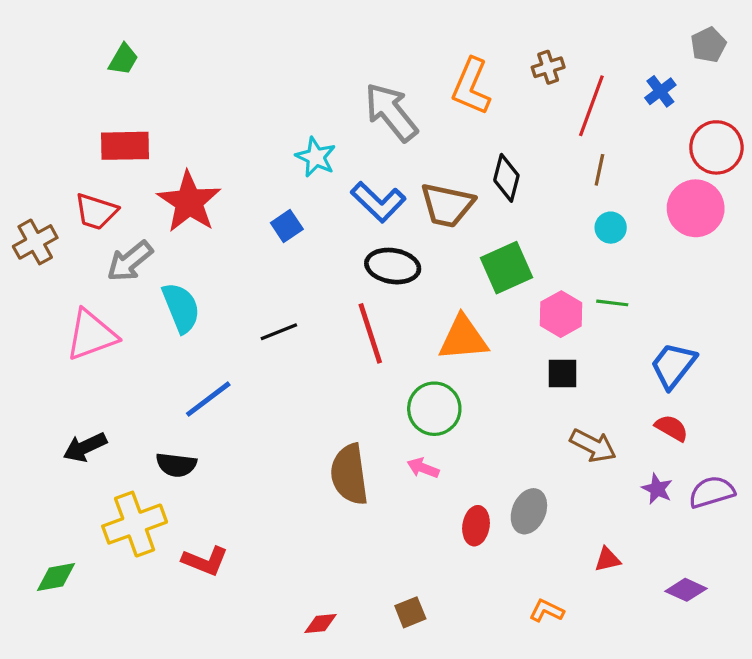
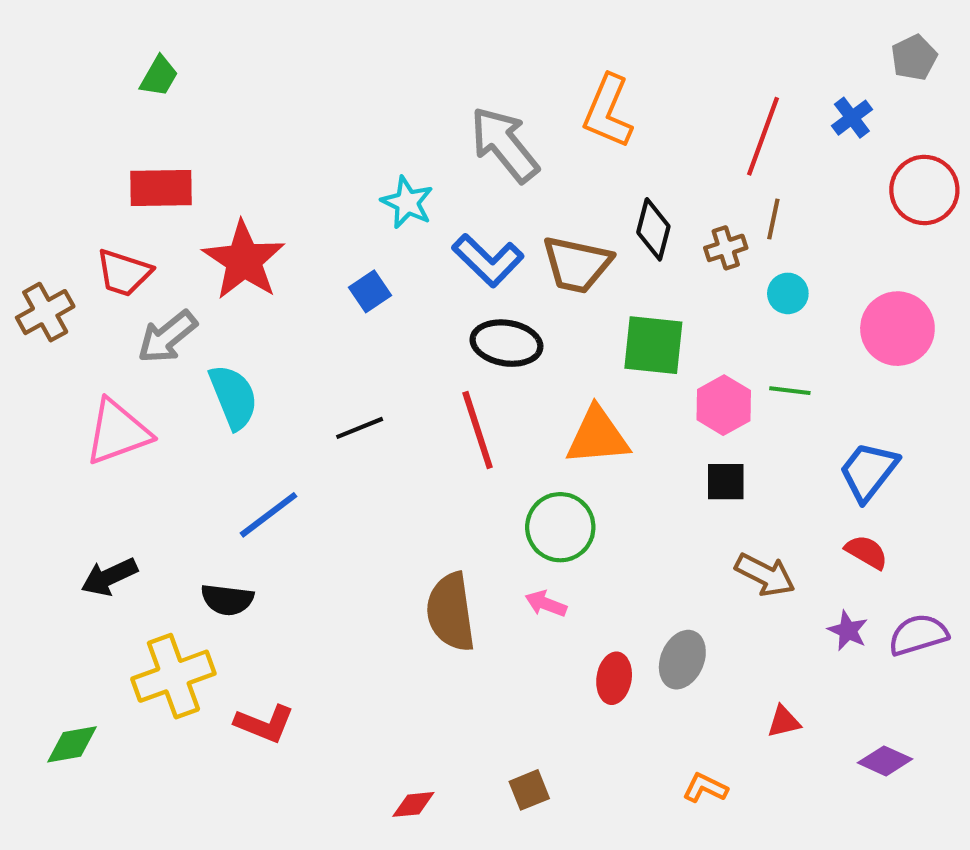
brown cross: (548, 67) -> (726, 248), moved
pink circle: (696, 208) -> (897, 329), moved
green square: (506, 268) -> (653, 345), turned 30

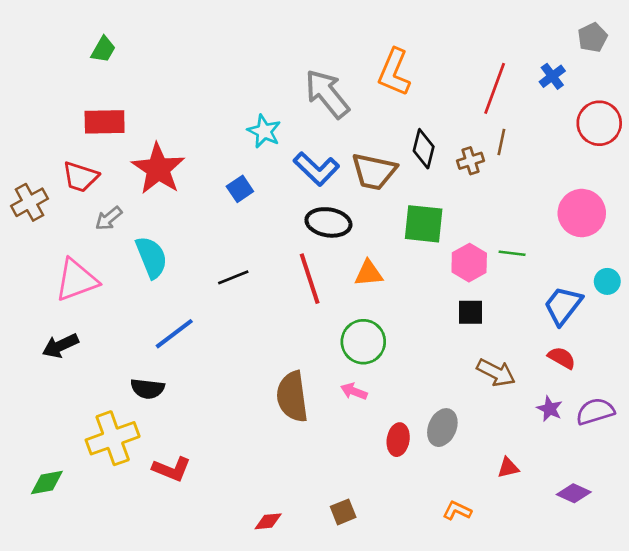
cyan circle: (788, 293) -> (607, 281), moved
gray arrow: (167, 337) -> (109, 218), size x0.7
orange triangle: (598, 436) -> (369, 273), moved, size x0.7
black arrow: (109, 577) -> (60, 346), moved

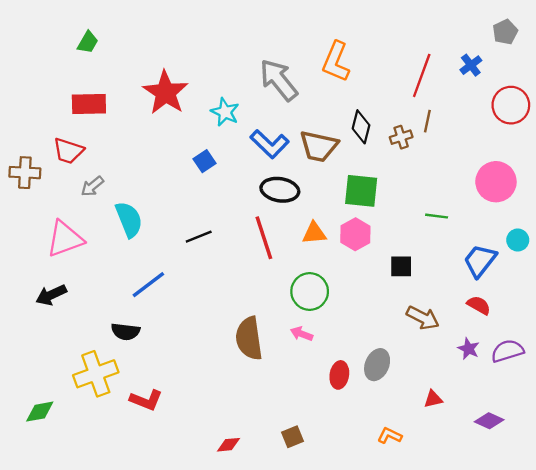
red star: (158, 169) -> (166, 93), moved
brown cross: (29, 202) -> (25, 173), turned 32
pink hexagon: (469, 263) -> (355, 234), moved

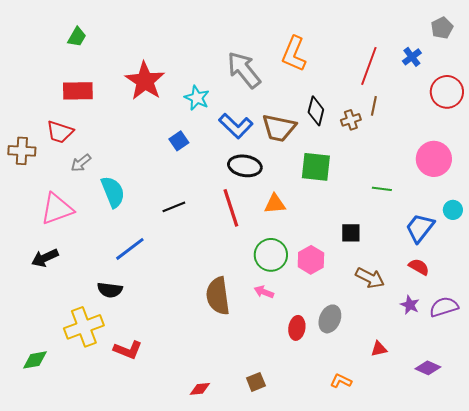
pink hexagon: (355, 234) -> (311, 260), moved

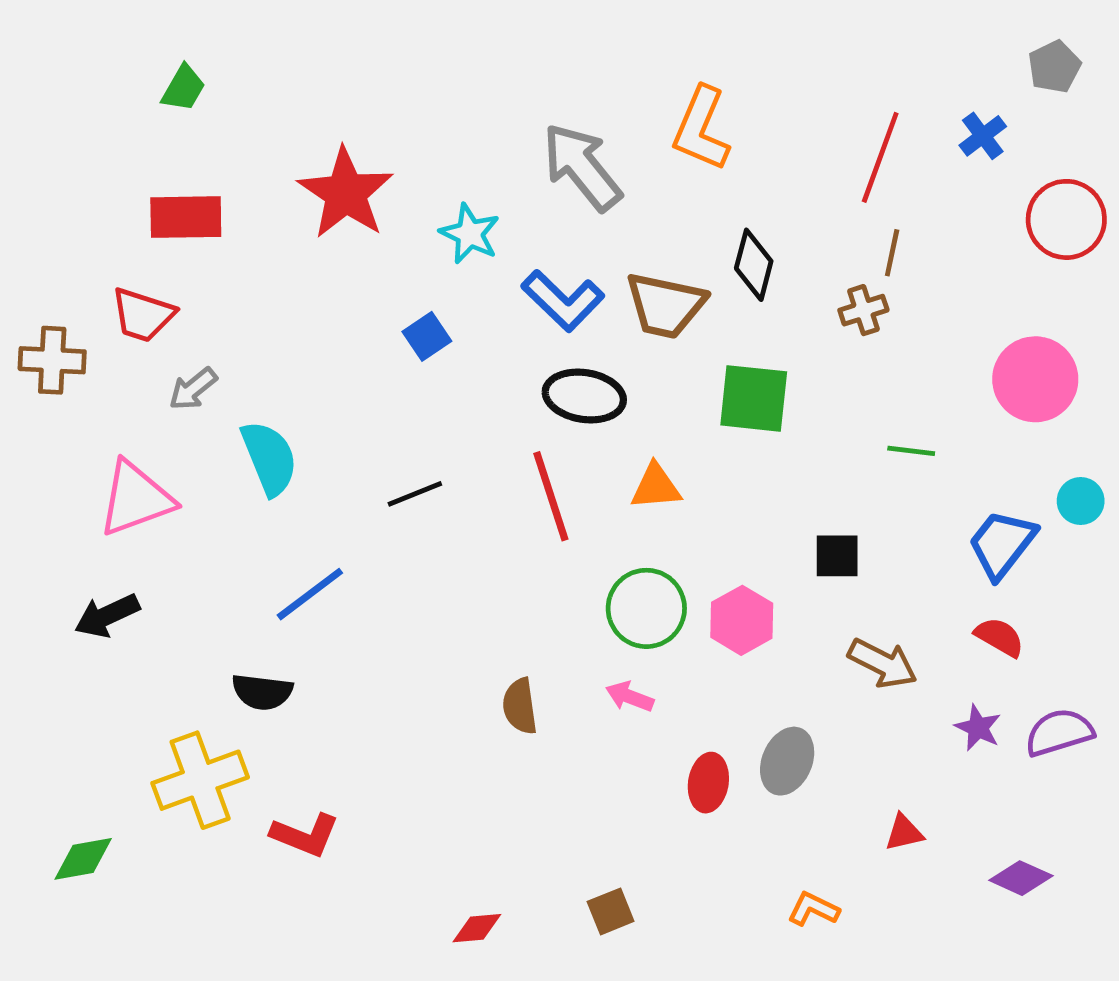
brown cross: (351, 120) -> (863, 310), moved
brown semicircle: (218, 296) -> (520, 706), size x0.6

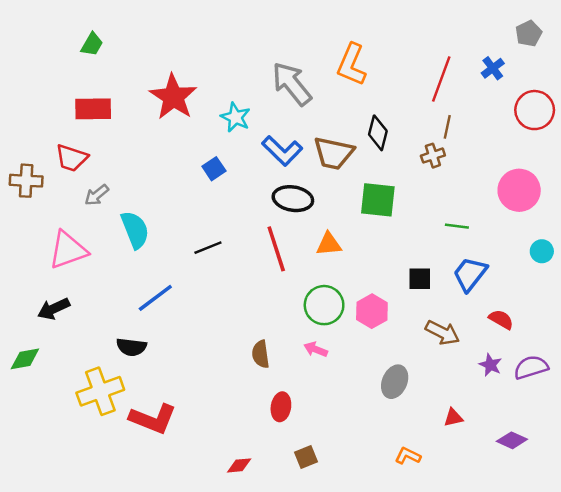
blue trapezoid: (1002, 544) -> (470, 274), moved
red ellipse: (708, 783) -> (281, 407), moved
red L-shape: (305, 835) -> (153, 419), size x1.4
green diamond: (83, 859) -> (25, 359), moved

